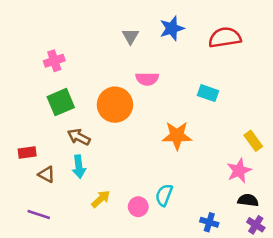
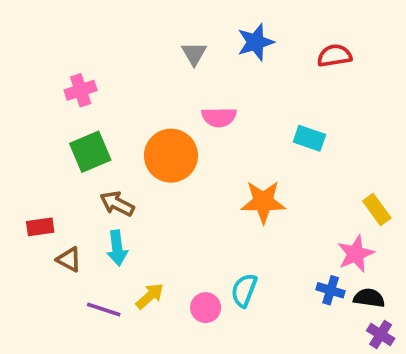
red semicircle: (225, 37) -> (334, 56), size x0.7
purple line: (39, 214) -> (104, 310), moved
blue cross: (209, 222) -> (331, 290), moved

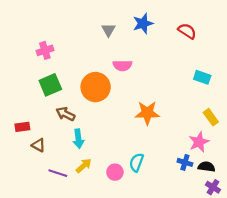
red semicircle: (334, 56) -> (187, 31), turned 42
cyan rectangle: (309, 138) -> (202, 77), moved
cyan arrow: (117, 248) -> (78, 139), moved

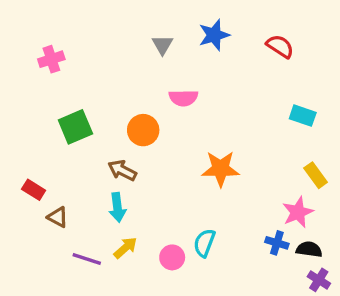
pink cross: (45, 50) -> (51, 59), moved
orange circle: (96, 87) -> (143, 130), size x0.7
brown arrow: (65, 114) -> (122, 170), moved
red rectangle: (22, 127) -> (34, 190), turned 40

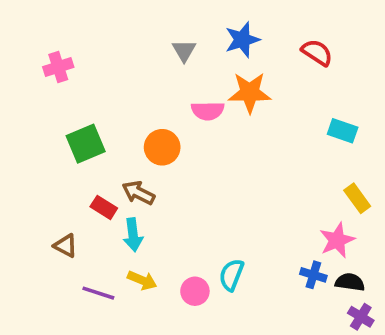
orange star: (220, 169) -> (250, 93), moved
red rectangle: (34, 190) -> (104, 207), moved
yellow arrow: (125, 248) -> (142, 280), turned 65

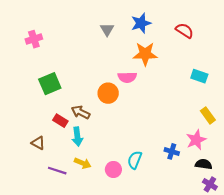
pink semicircle: (208, 111) -> (127, 77), moved
orange circle: (162, 147) -> (108, 93), moved
blue cross: (313, 275) -> (172, 151), moved

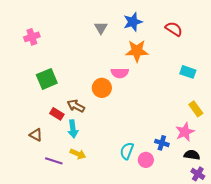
pink circle: (113, 169) -> (146, 160), moved

